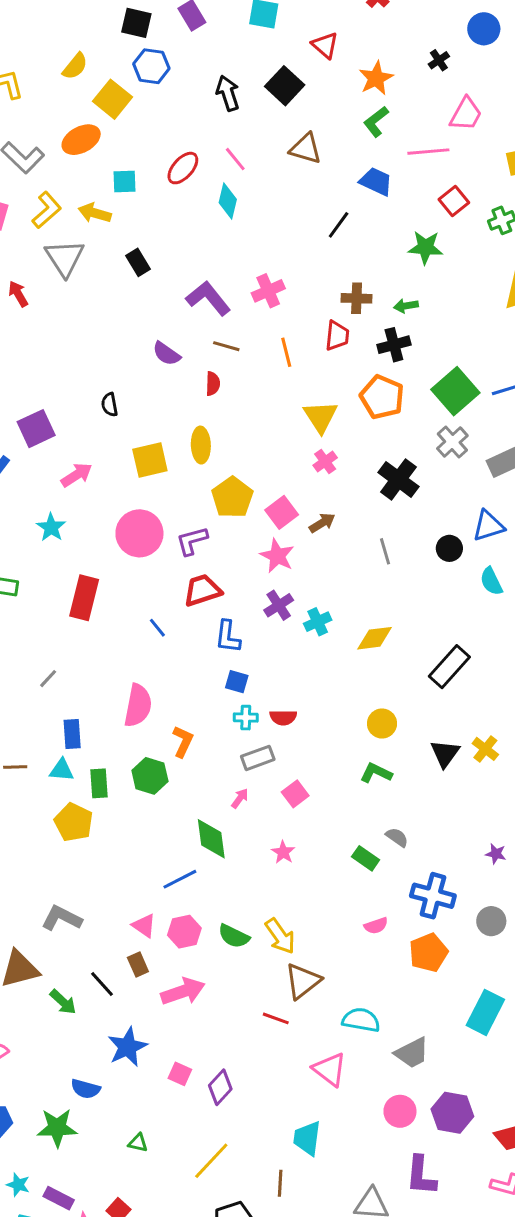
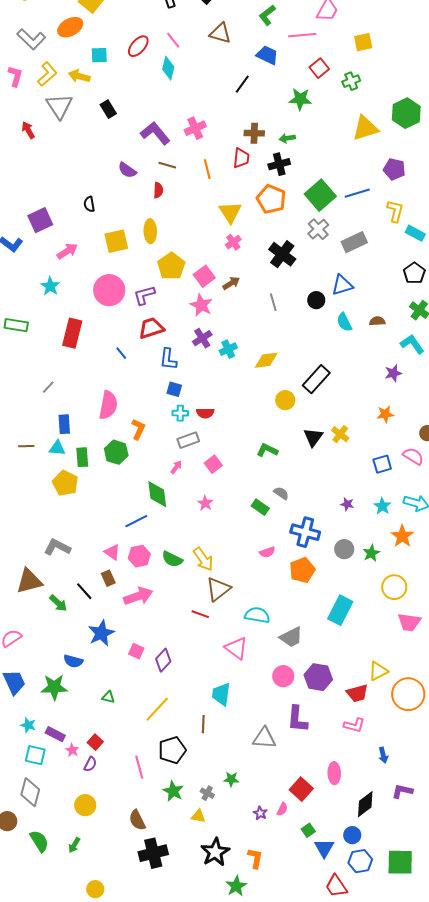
yellow circle: (382, 724) -> (285, 400), moved

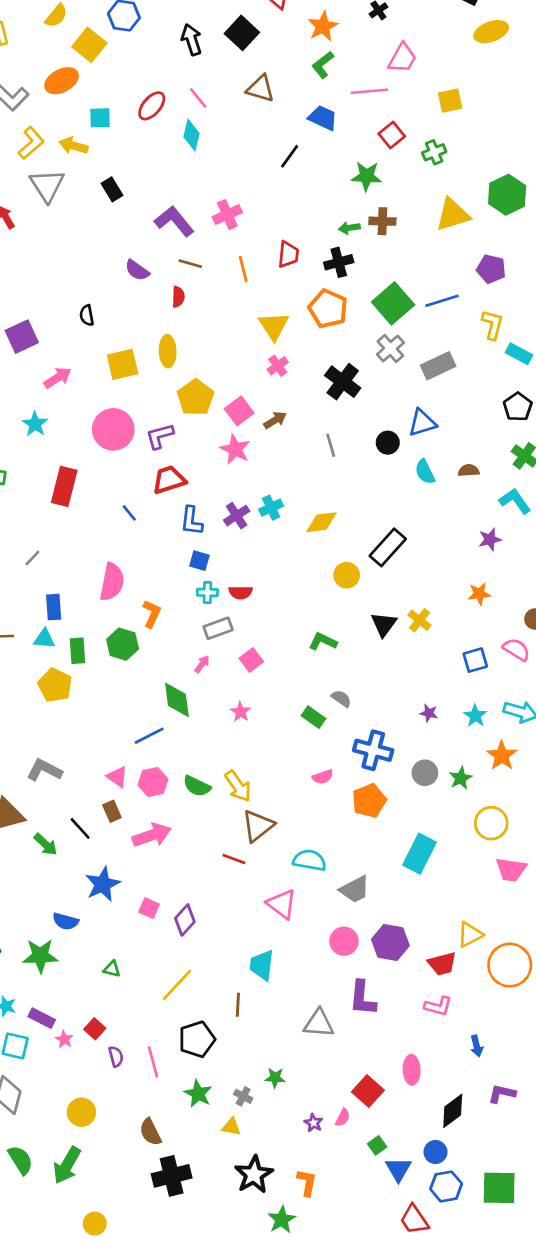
brown cross: (254, 133) -> (382, 221), moved
purple cross: (202, 338) -> (237, 516), moved
purple semicircle: (90, 764) -> (116, 1057), moved, turned -42
green arrow: (74, 845) -> (67, 1165), size x1.8

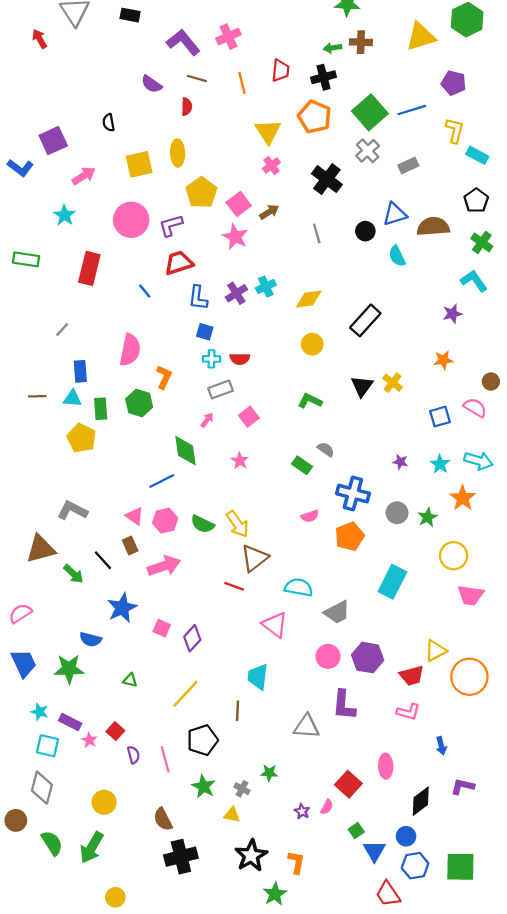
black rectangle: (112, 189) -> (130, 15), turned -48
gray rectangle: (438, 366) -> (408, 165), size x0.7
brown semicircle: (469, 470) -> (433, 227), moved, size x1.8
yellow circle: (347, 575) -> (312, 344), moved

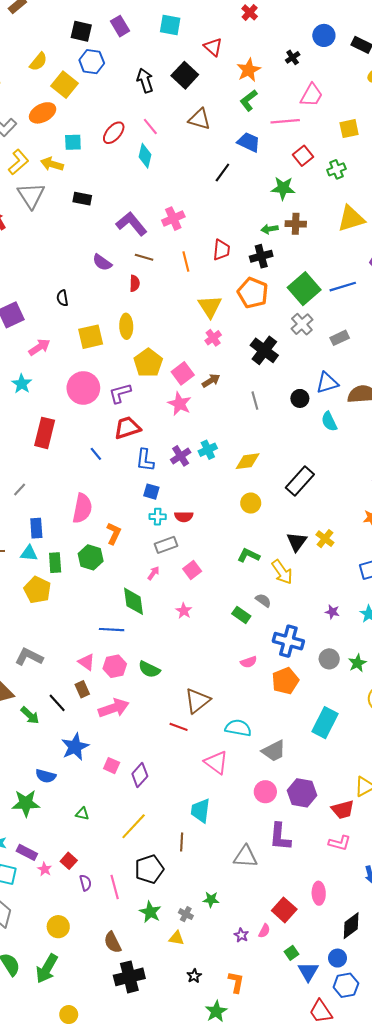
blue line: (162, 481) -> (112, 630), turned 30
yellow arrow: (238, 524) -> (282, 572), moved
black star: (251, 855) -> (194, 976), size x0.5

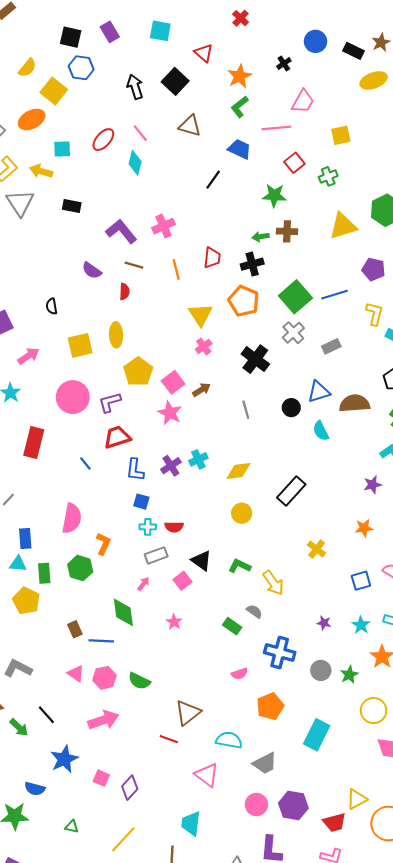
black triangle: (297, 542) -> (202, 561), moved, turned -30
orange pentagon: (285, 681) -> (270, 706), moved
brown rectangle: (82, 689) -> (75, 629), moved

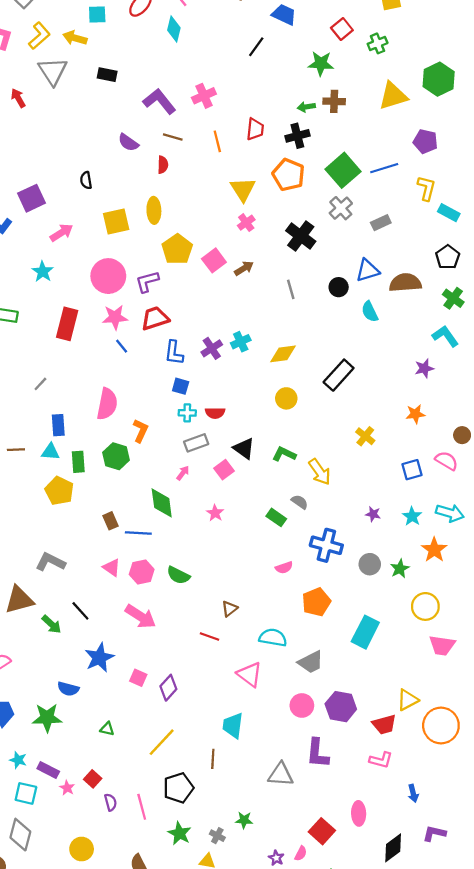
pink star: (170, 413) -> (115, 317), moved, turned -30
brown triangle: (188, 713) -> (230, 609), size x0.6
pink arrow: (103, 720) -> (141, 616), turned 52

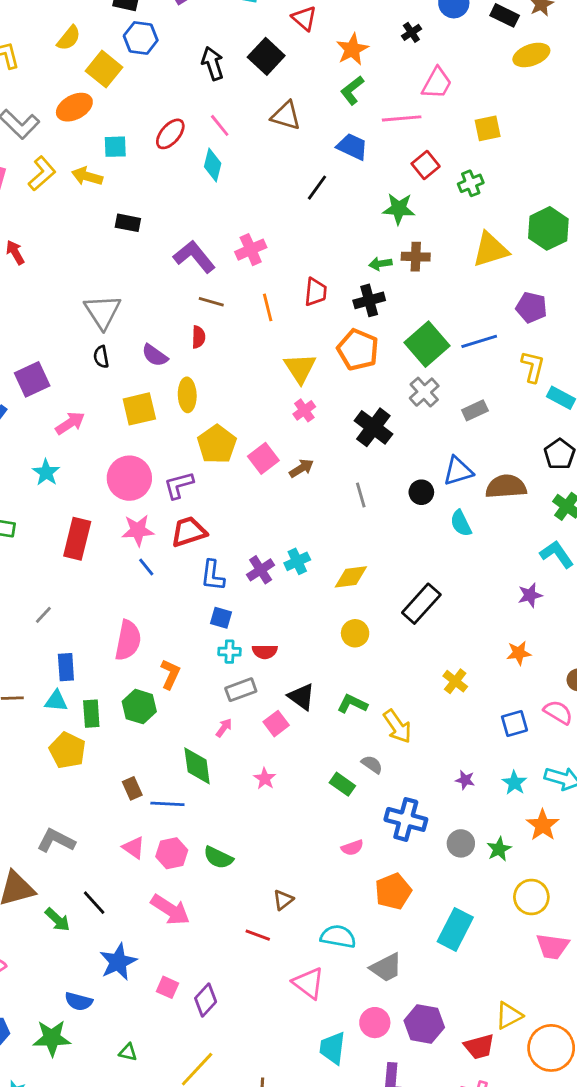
gray triangle: (53, 71) -> (103, 312), moved
purple semicircle: (128, 143) -> (155, 355), moved
cyan trapezoid: (233, 726) -> (332, 1048), moved

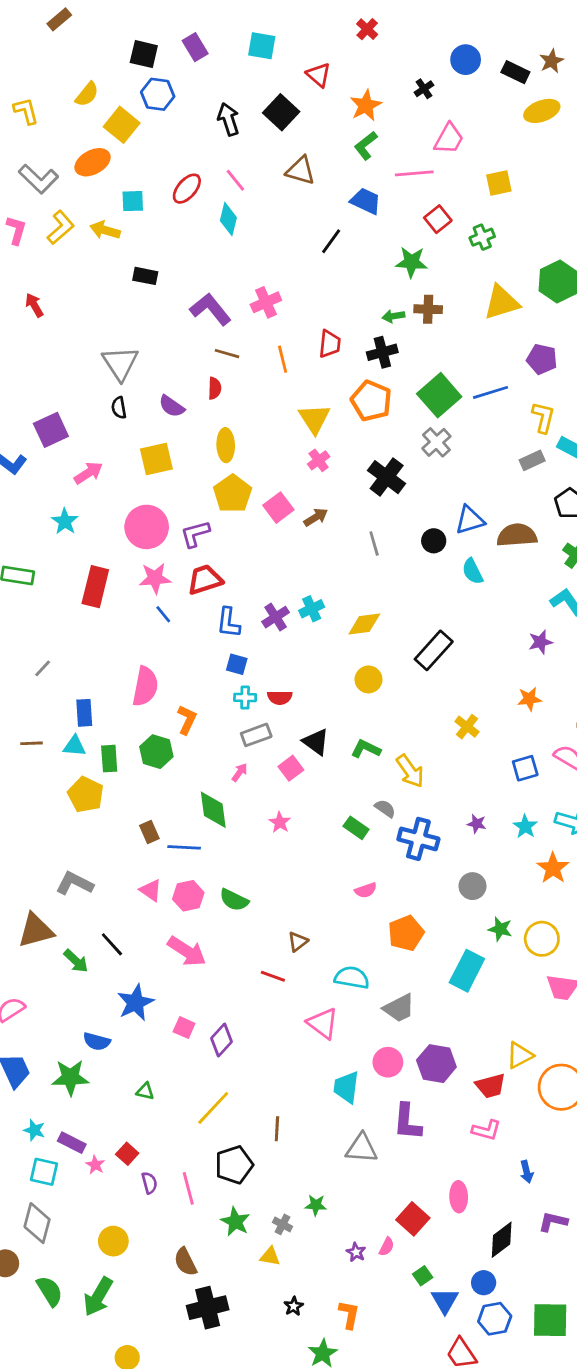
yellow ellipse: (187, 395) -> (226, 445), moved
gray rectangle: (475, 410) -> (532, 460), moved
gray line: (43, 615) -> (43, 668), moved
blue cross: (406, 819) -> (418, 839), moved
green star: (499, 849) -> (500, 929), moved, turned -30

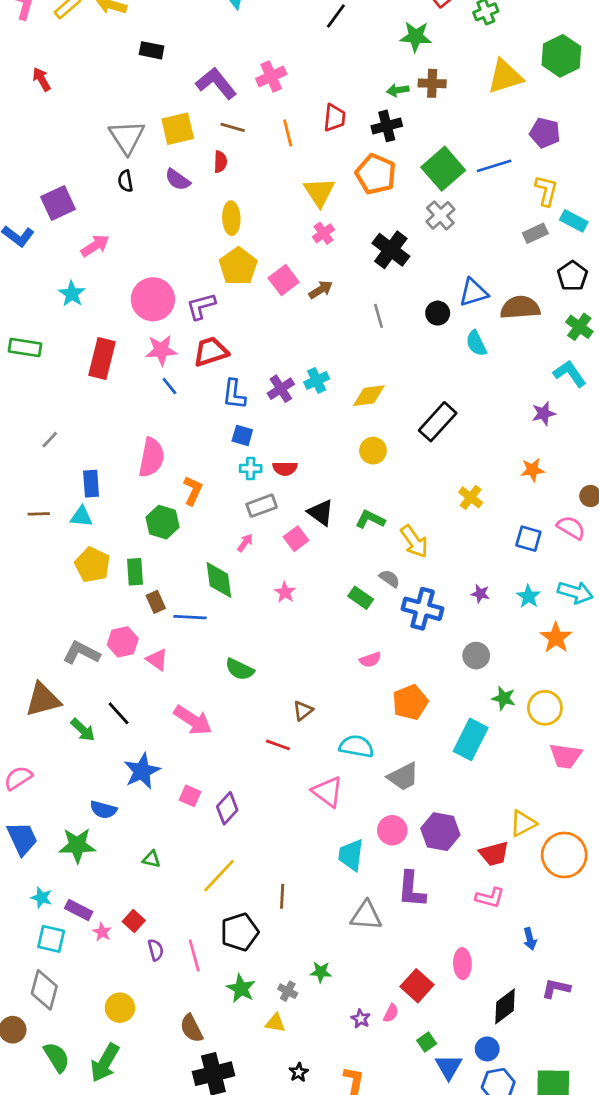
yellow square: (156, 459) -> (178, 129), moved
green rectangle: (109, 759) -> (135, 572), moved
blue square: (525, 768) -> (528, 539), turned 32
pink hexagon: (188, 896) -> (123, 642), moved

